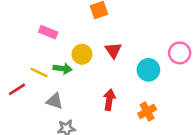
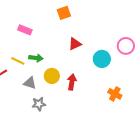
red triangle: (113, 50) -> (75, 44), turned 40
yellow circle: (82, 54) -> (52, 76), moved
orange cross: (147, 111) -> (115, 94), moved, turned -32

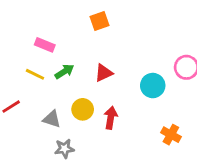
red triangle: (75, 44) -> (104, 73), moved
green arrow: (36, 58) -> (64, 71), moved, turned -40
yellow line: (18, 61) -> (35, 74), moved

